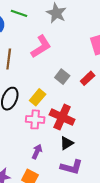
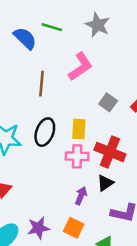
yellow rectangle: (38, 97) -> (79, 129), turned -35
black triangle: (67, 143) -> (105, 183), moved

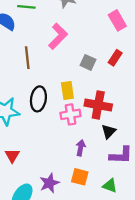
black triangle: (105, 183) -> (109, 131), moved

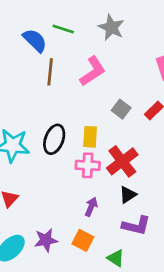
brown line: (27, 58) -> (50, 72), moved
red cross: (98, 105) -> (122, 161), turned 30

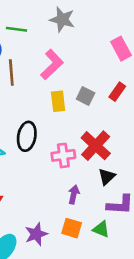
yellow rectangle: (90, 137) -> (58, 101), moved
green triangle: (116, 258) -> (101, 229), moved

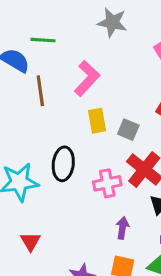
gray star: (62, 20) -> (112, 22), moved
gray square: (86, 96) -> (128, 130), moved

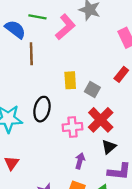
pink L-shape: (87, 78) -> (65, 27), moved

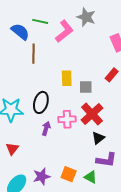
gray square: (92, 89) -> (86, 87), turned -32
purple arrow: (80, 161) -> (46, 128), moved

